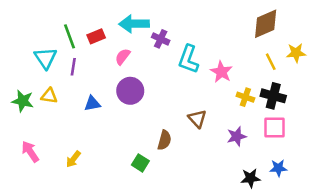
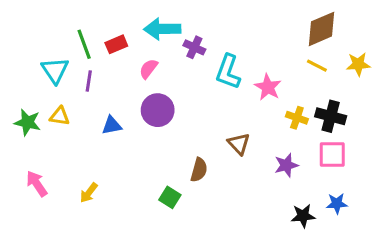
yellow line: (271, 62) -> (317, 66), moved, turned -36

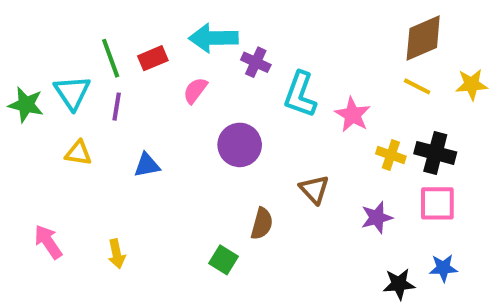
purple circle: (158, 110) -> (240, 145), moved
green star: (27, 122) -> (26, 105), moved
yellow arrow: (89, 193) -> (117, 254), turned -50

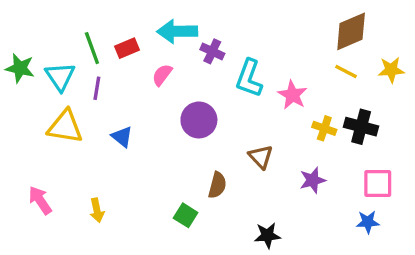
green star: (26, 105) -> (20, 68), moved
yellow triangle: (78, 153) -> (65, 127), size x1.6
blue triangle: (147, 165) -> (122, 137), turned 50
pink square: (437, 203) -> (378, 184), moved
black star: (399, 284) -> (267, 235), moved

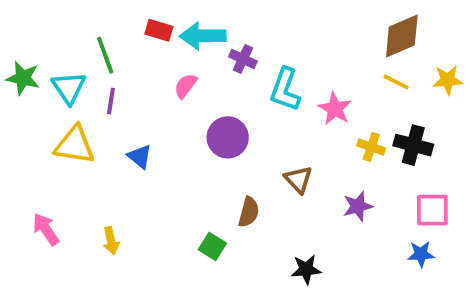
red rectangle: (127, 48) -> (159, 30), moved, turned 40

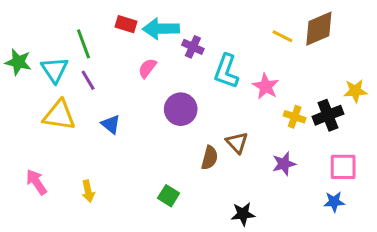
yellow star: (448, 80) -> (355, 91), moved
yellow line: (396, 82) -> (282, 36), moved
purple line: (111, 101) -> (88, 80), turned -40
black cross: (413, 145) -> (328, 115), turned -36
brown semicircle: (249, 212) -> (210, 158), moved

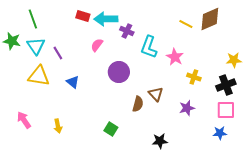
green line: (84, 44) -> (33, 19), moved
black cross: (328, 115) -> (226, 85), moved

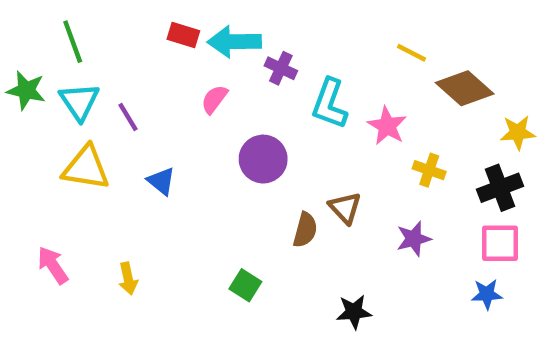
brown diamond: (210, 19) -> (465, 88), moved, turned 65

